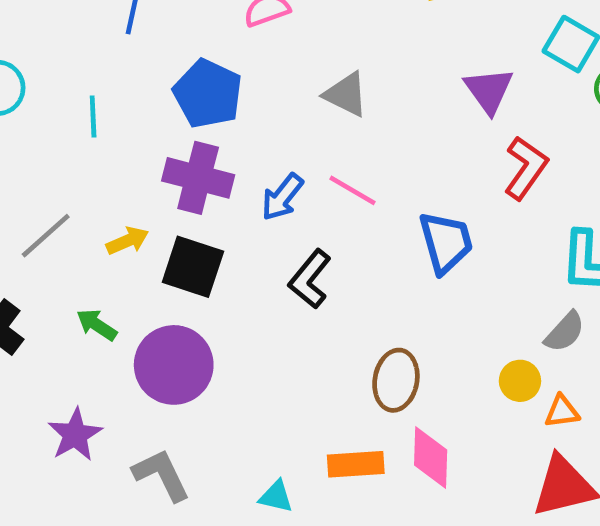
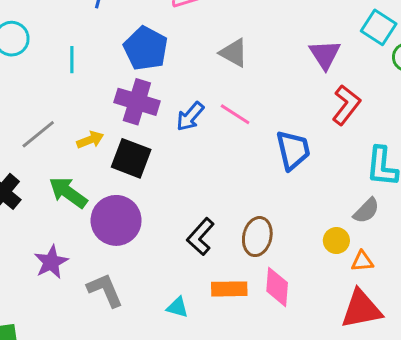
black L-shape: (310, 279) -> (200, 237), moved
green arrow: (97, 325) -> (68, 193), size x1.5

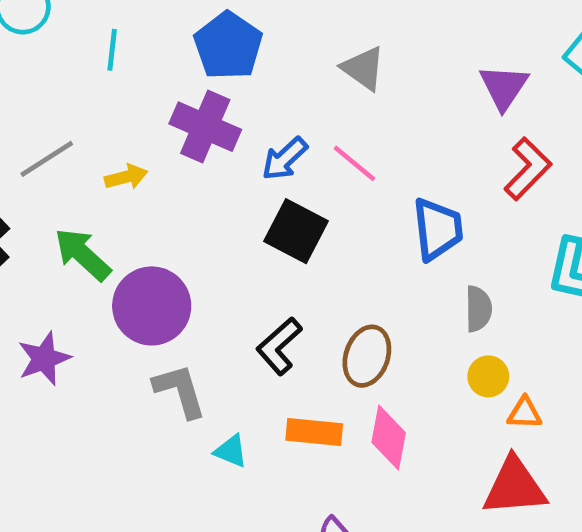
black square: (131, 158) -> (296, 231), moved
gray semicircle: (366, 211) -> (478, 309), moved, turned -52
gray L-shape: (105, 290) -> (180, 391), moved

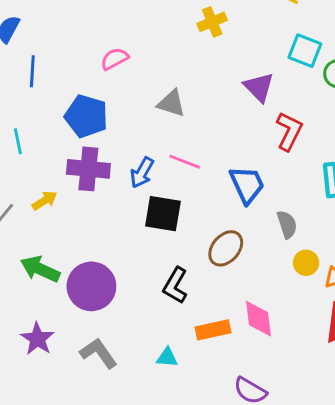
yellow arrow: (126, 177) -> (45, 201), moved
brown ellipse: (367, 356) -> (226, 248), moved, turned 39
gray L-shape: (180, 391) -> (99, 353), moved

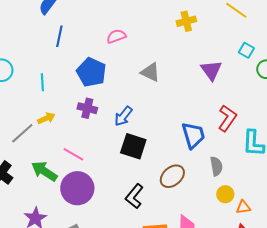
cyan square: (305, 51) -> (246, 50), size x0.7
red L-shape: (289, 131) -> (227, 118), moved
pink line: (185, 162) -> (73, 154), moved
purple cross: (88, 169) -> (87, 108), size x0.7
yellow arrow: (45, 201) -> (46, 118), moved

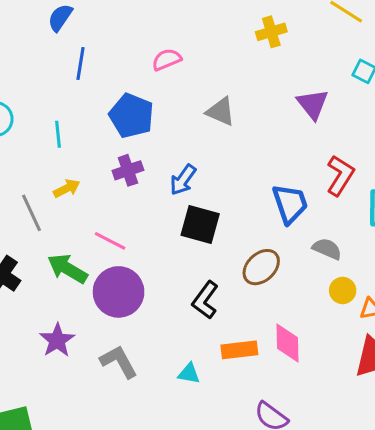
purple cross: (87, 108) -> (128, 170), turned -30
gray line: (22, 133) -> (31, 213), turned -70
gray semicircle: (216, 166) -> (327, 249), turned -54

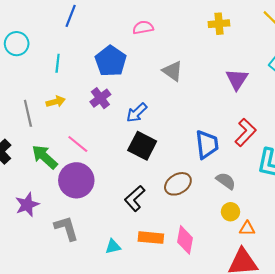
blue line: (80, 64) -> (71, 16), moved
purple cross: (128, 170) -> (100, 98), turned -30
cyan triangle: (189, 373) -> (113, 247), turned -35

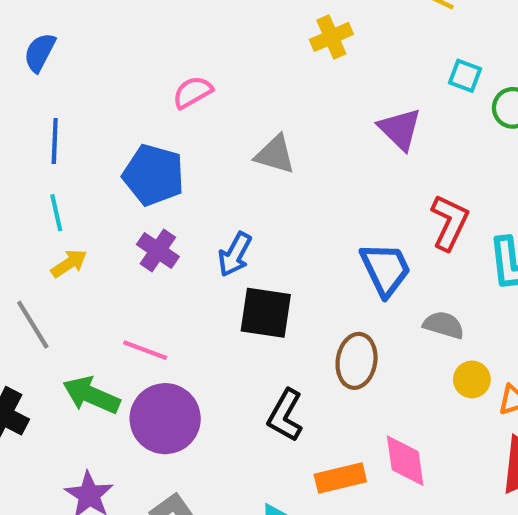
blue line: (71, 16) -> (55, 141), moved
yellow arrow: (56, 102) -> (69, 263), moved
brown ellipse: (178, 184) -> (357, 361), turned -30

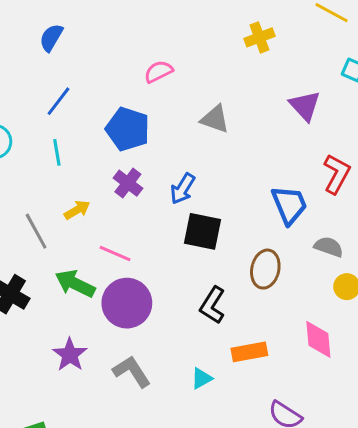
blue line: (55, 141) -> (58, 101), turned 32
yellow arrow: (69, 263) -> (77, 210), moved
pink diamond: (405, 461) -> (318, 339), moved

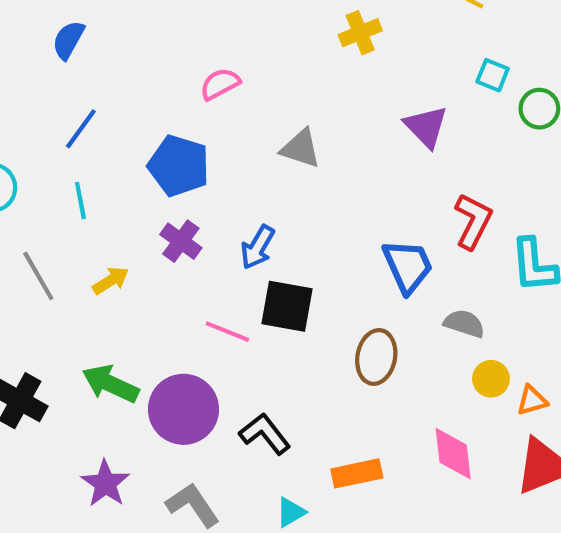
gray line: (36, 231) -> (38, 276), moved
pink line: (115, 253) -> (227, 332), moved
black L-shape: (213, 305) -> (265, 434), moved, turned 111

